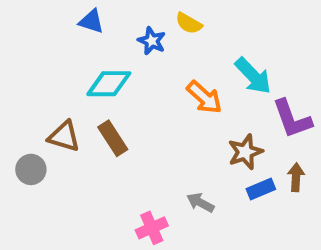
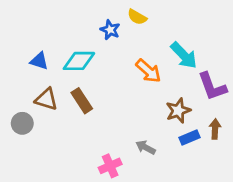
blue triangle: (91, 21) -> (39, 61), moved

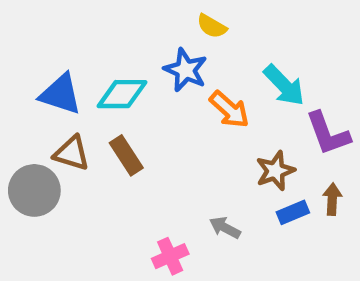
blue star: (110, 30) -> (185, 70), moved, size x1.4
blue triangle: (39, 61) -> (61, 94), size x1.5
gray circle: (22, 123) -> (34, 190), size x1.5

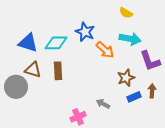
yellow semicircle: (212, 26) -> (126, 13), moved
cyan arrow: (284, 85) -> (130, 39), turned -35
brown rectangle: (126, 155) -> (58, 71), turned 30

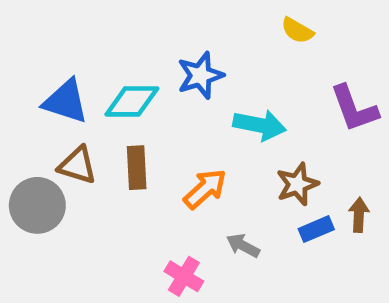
blue star: (85, 32) -> (200, 75), turned 30
cyan arrow: (130, 39) -> (260, 125), moved
orange arrow: (105, 50) -> (205, 189), moved, turned -84
purple L-shape: (150, 61) -> (354, 109), moved
pink cross: (78, 117) -> (184, 276), turned -35

